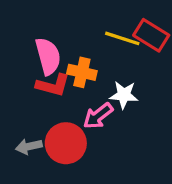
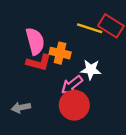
red circle: (66, 143) -> (74, 105), moved

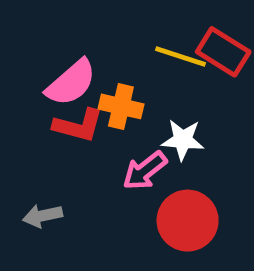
pink semicircle: (35, 41) -> (71, 83), turned 64
red circle: (74, 105) -> (188, 221), moved

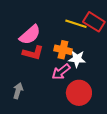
orange cross: (121, 106) -> (63, 50), moved
gray arrow: (43, 216) -> (18, 91), turned 119

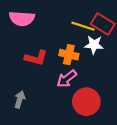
pink semicircle: (30, 35) -> (22, 19), moved, turned 45
white star: (77, 59) -> (94, 45), moved

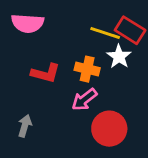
white star: (94, 45) -> (119, 57), turned 30

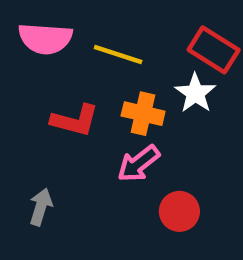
yellow line: (105, 33) -> (118, 54), moved
red circle: (109, 129) -> (179, 211), size x0.7

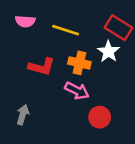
pink semicircle: (45, 39) -> (25, 21), size x0.7
pink arrow: (138, 164) -> (77, 91), turned -115

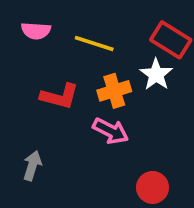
orange cross: (79, 63) -> (114, 91), turned -30
red circle: (100, 117) -> (153, 187), moved

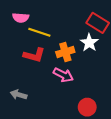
yellow line: (94, 43) -> (39, 32), moved
gray arrow: (32, 166) -> (19, 95), turned -91

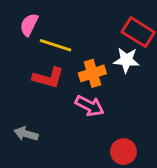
pink semicircle: (21, 18) -> (29, 25), turned 112
white star: (89, 43) -> (126, 60), turned -30

